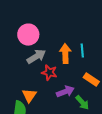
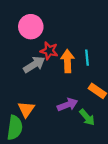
pink circle: (28, 35) -> (31, 27), moved
red star: (49, 73) -> (49, 51), moved

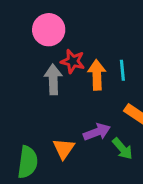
gray arrow: (34, 65) -> (53, 79), turned -60
orange triangle: (26, 109) -> (64, 149), moved

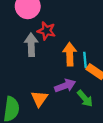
cyan line: (122, 70) -> (85, 60), moved
orange arrow: (97, 75) -> (70, 54), moved

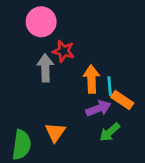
purple arrow: (65, 86) -> (98, 108), moved
green arrow: (85, 99) -> (110, 132), turned 90

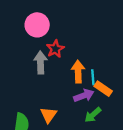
red star: (63, 51) -> (55, 49), turned 30

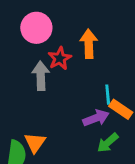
orange arrow: (78, 72) -> (89, 44), moved
orange triangle: (48, 115) -> (35, 143), moved

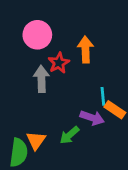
purple arrow: (96, 118) -> (92, 118), turned 40
green arrow: (108, 143) -> (69, 135), moved

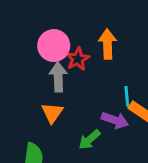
pink circle: (37, 35) -> (54, 46), moved
orange triangle: (36, 140) -> (52, 113), moved

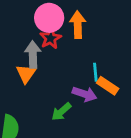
pink circle: (54, 46) -> (49, 18), moved
orange triangle: (52, 113) -> (26, 74), moved

